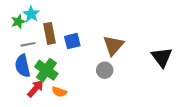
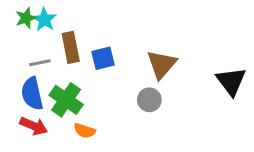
green star: (18, 22) -> (26, 18), moved
red arrow: (36, 89) -> (34, 126), moved, turned 72

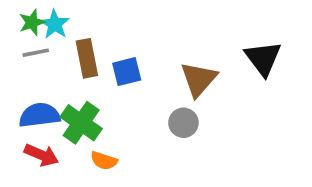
gray line: (40, 63) -> (36, 53), moved
black triangle: (231, 81) -> (263, 58), moved
blue semicircle: (32, 94) -> (40, 115), turned 96

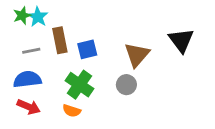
gray line: (36, 53) -> (31, 51), moved
green cross: (81, 123) -> (79, 85), moved

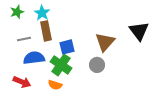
cyan star: (38, 17) -> (42, 13), moved
blue square: (87, 49) -> (67, 47), moved
blue semicircle: (27, 79) -> (34, 58), moved

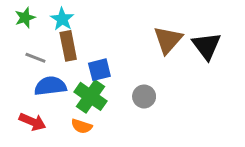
gray line: (24, 39) -> (35, 58), turned 32
brown triangle: (105, 42) -> (168, 40), moved

